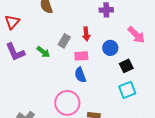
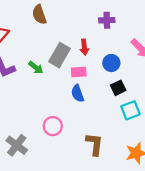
gray rectangle: (64, 41) -> (60, 55), size x1.5
black square: (126, 66) -> (118, 88), moved
pink circle: (67, 103) -> (53, 126), moved, size x0.7

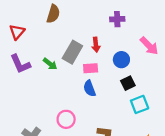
brown semicircle: (39, 15) -> (53, 14), turned -144

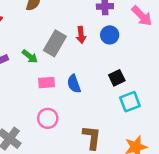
pink arrow: (149, 46) -> (142, 16), moved
blue circle: (121, 60) -> (110, 35), moved
pink rectangle: (91, 68) -> (47, 83), moved

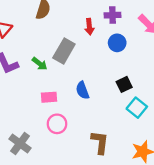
red arrow: (81, 35) -> (89, 27), moved
pink rectangle: (47, 83) -> (49, 97), moved
cyan square: (130, 102) -> (137, 108), turned -30

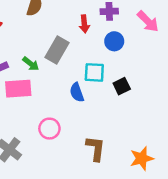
pink rectangle: (49, 97) -> (18, 89), moved, size x1.5
cyan square: (137, 108) -> (94, 72), moved, turned -36

